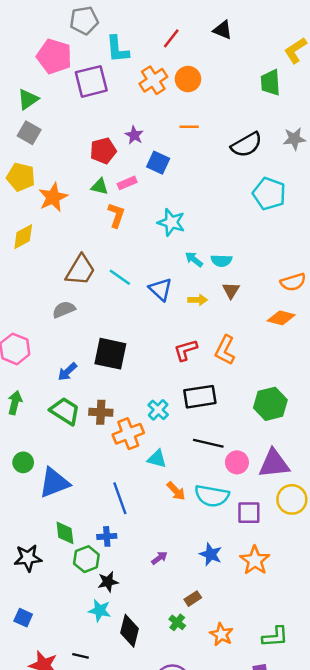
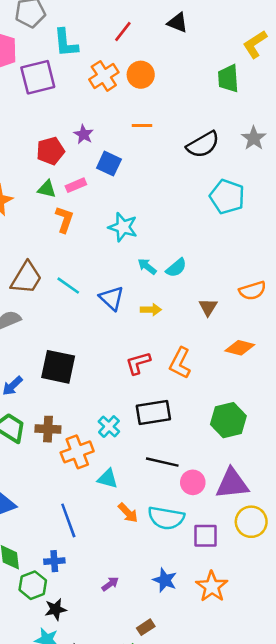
gray star: (294, 139) -> (254, 138), turned -30
cyan semicircle: (221, 261) -> (176, 268), turned -42
brown triangle: (231, 290) -> (208, 307), moved
orange diamond: (281, 318) -> (240, 348), moved

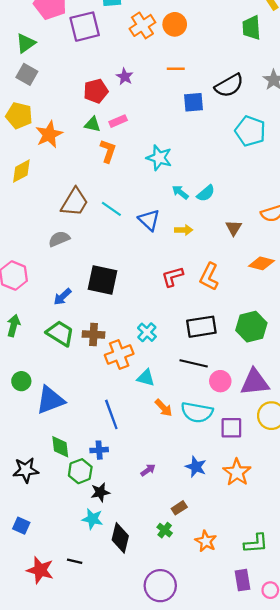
blue square: (109, 164) -> (194, 102), moved, turned -30
black rectangle: (153, 413) -> (201, 327), moved

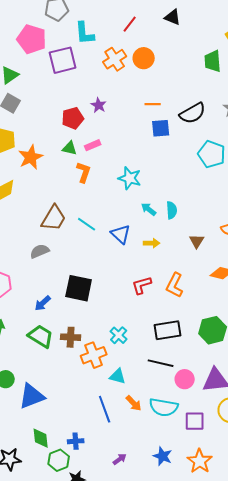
orange line: (176, 69) -> (153, 104), moved
cyan semicircle: (206, 193) -> (172, 210), turned -54
blue line: (111, 414) -> (105, 409), moved

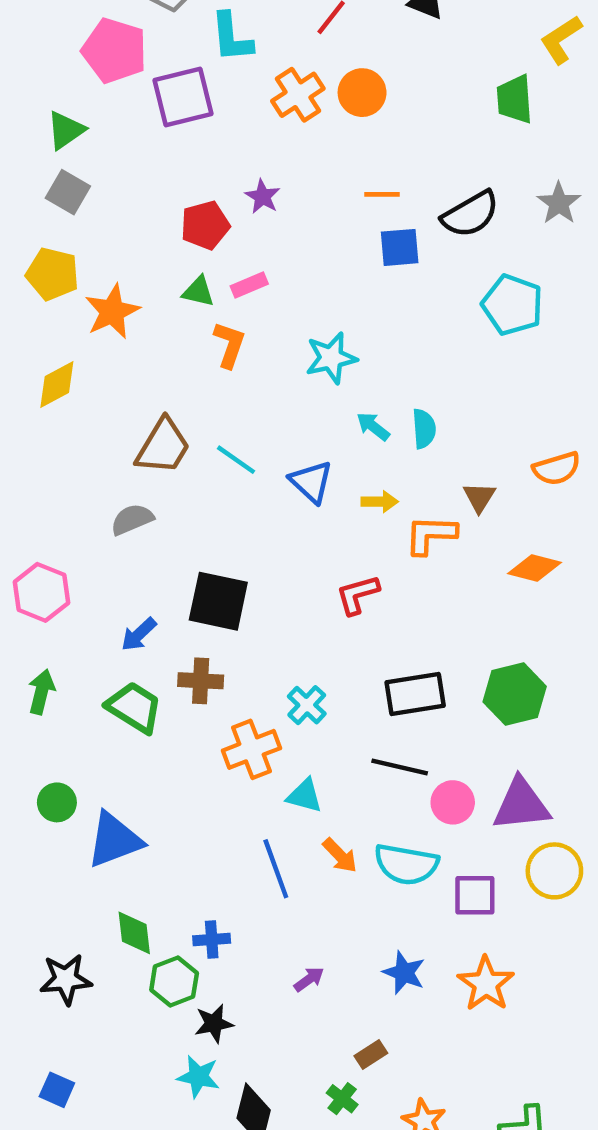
cyan star: (130, 178) -> (331, 358), turned -30
orange L-shape: (175, 285) -> (431, 535), moved, turned 65
brown cross: (71, 337) -> (201, 681), moved

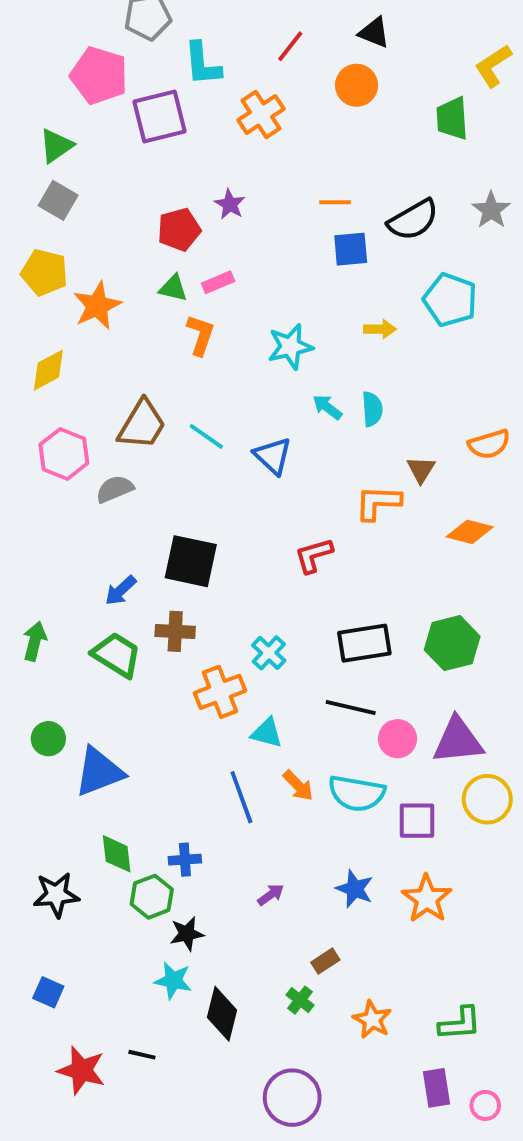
orange circle: (362, 93) -> (357, 85), moved
yellow arrow: (380, 502) -> (380, 329), moved
pink hexagon: (41, 592) -> (64, 454), moved

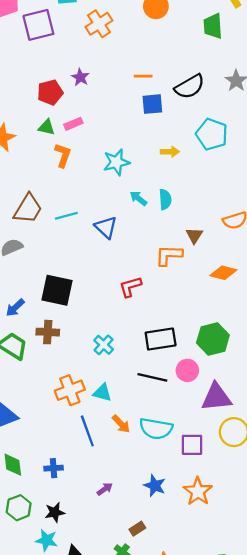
cyan line: (206, 436) -> (66, 216), turned -50
orange cross: (220, 692) -> (70, 390), moved
pink circle: (398, 739) -> (187, 370), moved
green hexagon: (152, 897) -> (19, 508), moved

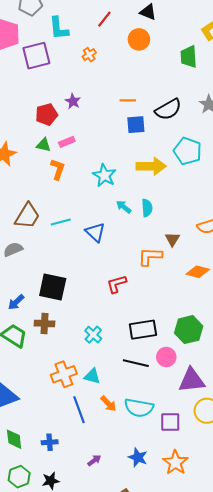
orange cross: (99, 24) -> (89, 55), size x0.6
yellow arrow: (170, 152) -> (151, 166), size x1.8
cyan star: (116, 162) -> (104, 175), turned -30

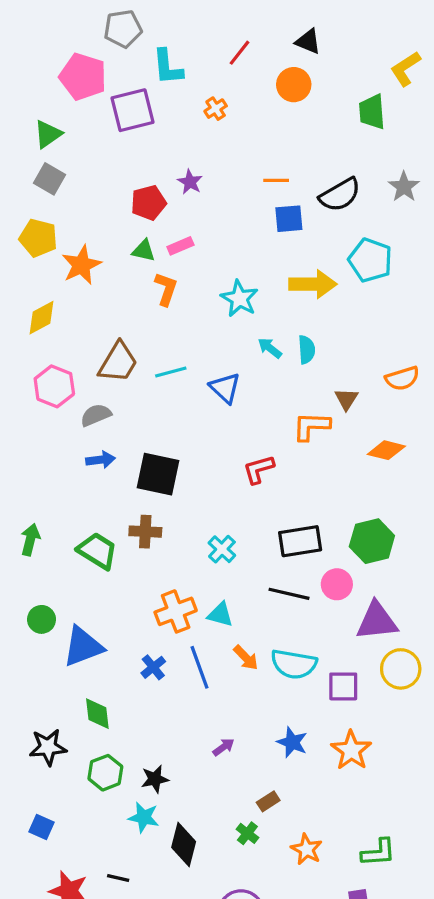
blue arrow: (16, 302) -> (101, 460), moved, turned -144
blue cross: (50, 442) -> (153, 667), moved, turned -35

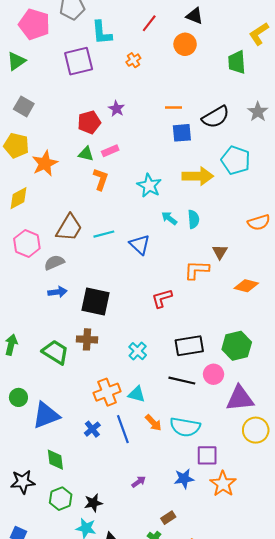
pink pentagon: (83, 77) -> (34, 24), moved
green triangle: (48, 134) -> (16, 61), moved
orange semicircle: (402, 378) -> (259, 222), moved
purple square: (343, 686) -> (207, 455), moved
blue star: (292, 742) -> (184, 479), turned -30

